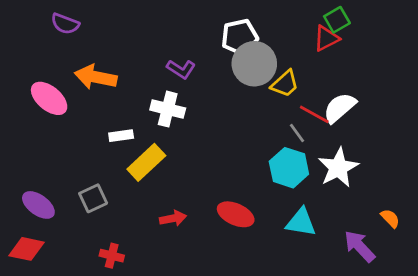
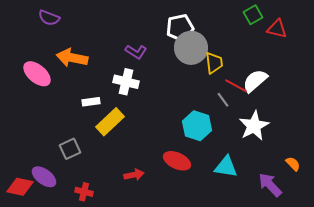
red triangle: (326, 38) -> (277, 29), moved, turned 40
yellow trapezoid: (285, 84) -> (214, 63), turned -55
cyan hexagon: (289, 168) -> (197, 126), moved
purple ellipse: (38, 205) -> (44, 177), moved
red arrow: (173, 218) -> (134, 175), moved

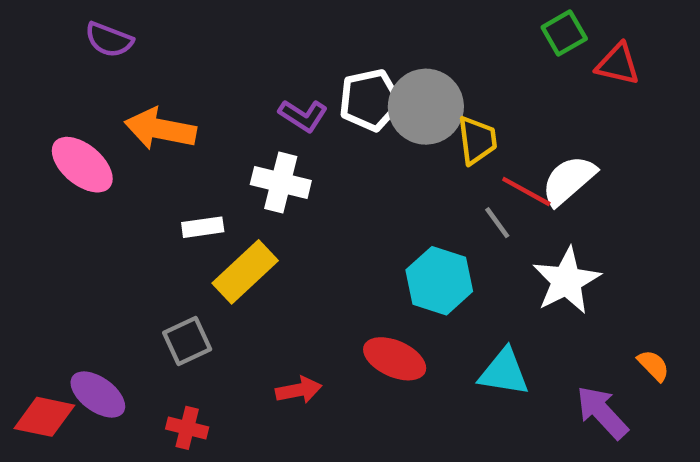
white pentagon: (180, 28) -> (370, 100), moved
gray square: (70, 149) -> (187, 341), moved

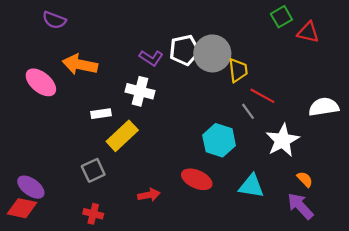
white semicircle: (569, 180) -> (324, 107), moved, turned 32
orange semicircle: (653, 365) -> (305, 179), moved
purple ellipse: (98, 394) -> (31, 187), moved

